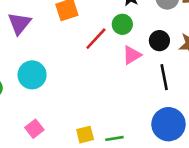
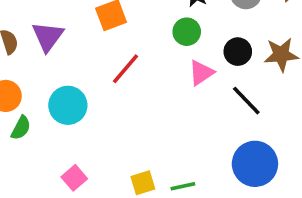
red line: (96, 39) -> (126, 69), moved
black line: (164, 77) -> (246, 101), turned -30

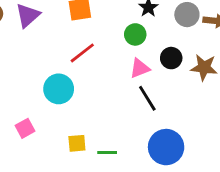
black line: (246, 101) -> (147, 98), moved
cyan circle: (68, 105) -> (59, 89), moved

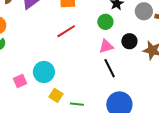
cyan circle: (59, 89) -> (44, 72), moved
yellow square: (77, 143) -> (56, 95), turned 32

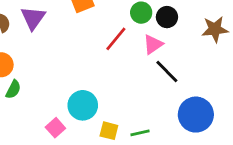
red line: (66, 31) -> (116, 39), moved
black circle: (129, 41) -> (167, 17), moved

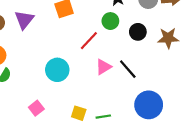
black circle: (167, 17) -> (138, 32), moved
pink triangle: (153, 44) -> (103, 67), moved
cyan circle: (83, 105) -> (57, 70), moved

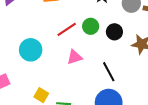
green circle: (110, 21) -> (91, 26), moved
black line: (128, 69) -> (109, 72), moved

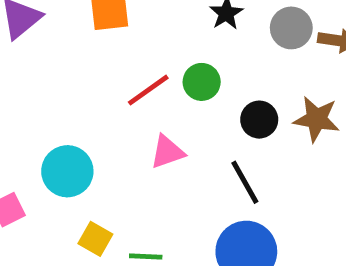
black circle: (114, 32) -> (259, 120), moved
cyan circle: (31, 50) -> (67, 171), moved

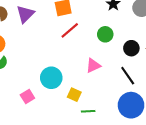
red line: (148, 90) -> (70, 30), moved
yellow square: (95, 239) -> (74, 95), moved

